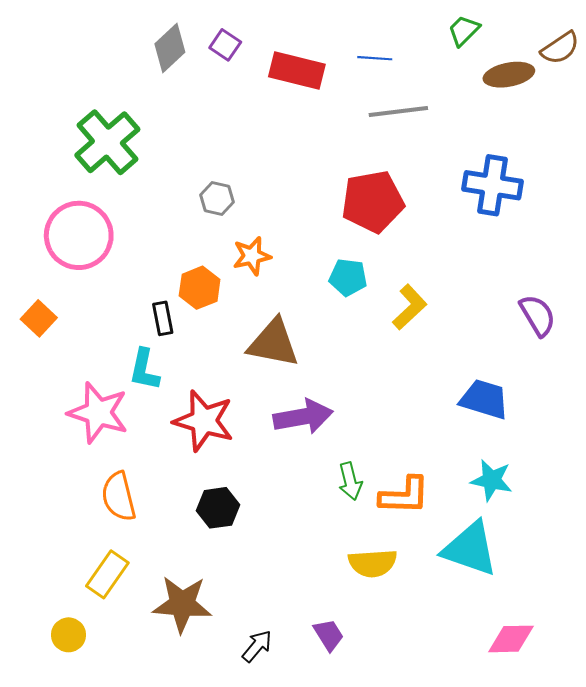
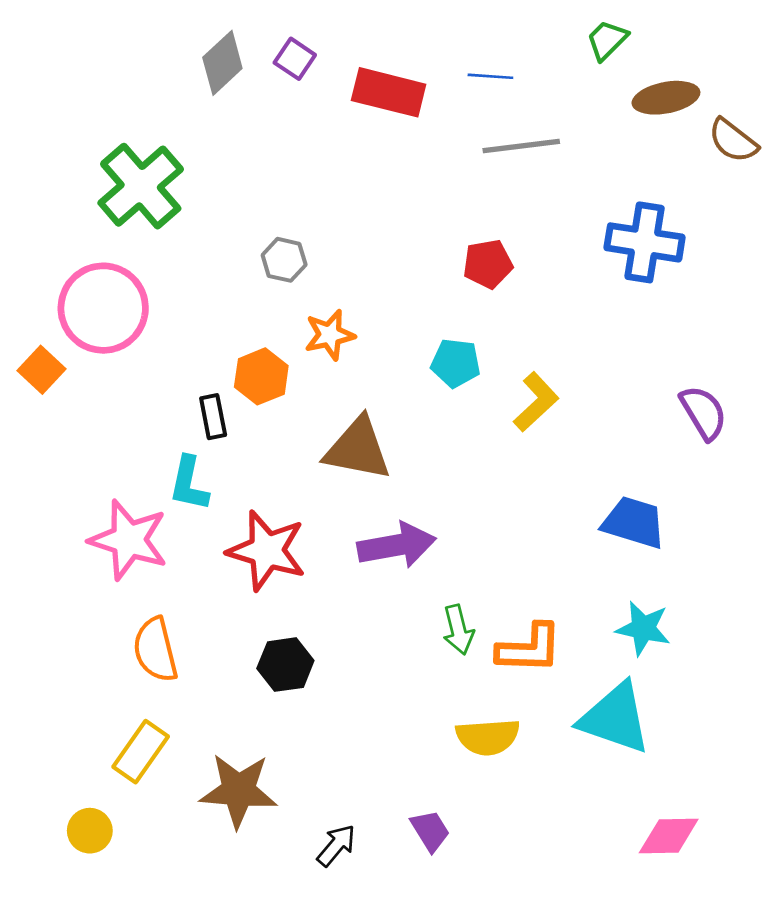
brown semicircle: (560, 48) -> (733, 141), moved, turned 72
red pentagon: (373, 202) -> (488, 264), size x0.6
orange square: (39, 318) -> (42, 370), moved

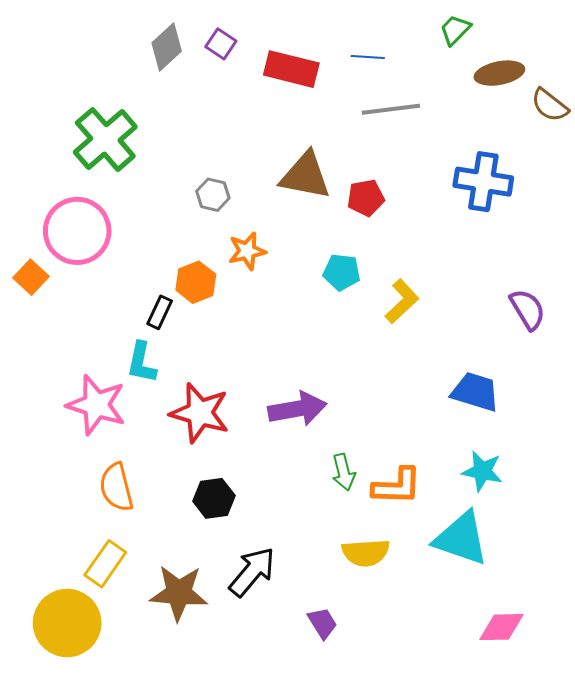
black rectangle: (213, 417) -> (160, 312), turned 36
brown triangle: (358, 449) -> (305, 176), moved
yellow circle: (90, 831) -> (67, 623), size x2.0
black arrow: (336, 845) -> (252, 572), moved, size x1.6

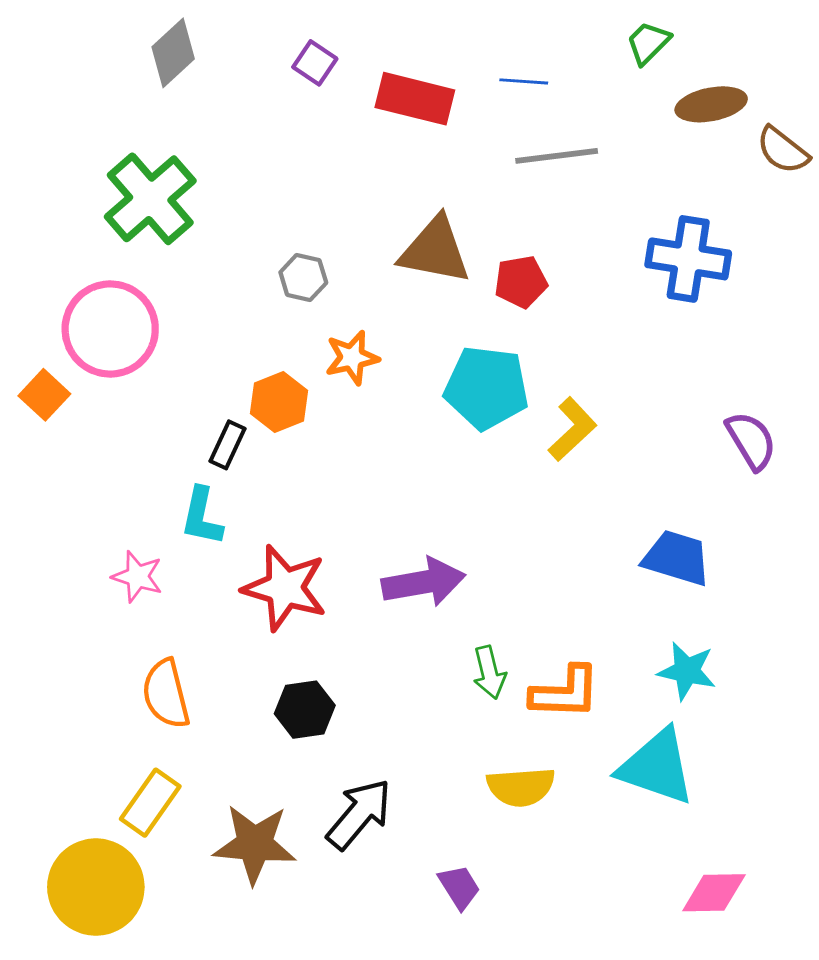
gray diamond: (167, 47) -> (173, 53), moved
cyan pentagon: (342, 272) -> (486, 388), size x1.6
pink star: (96, 405) -> (137, 577), size x0.6

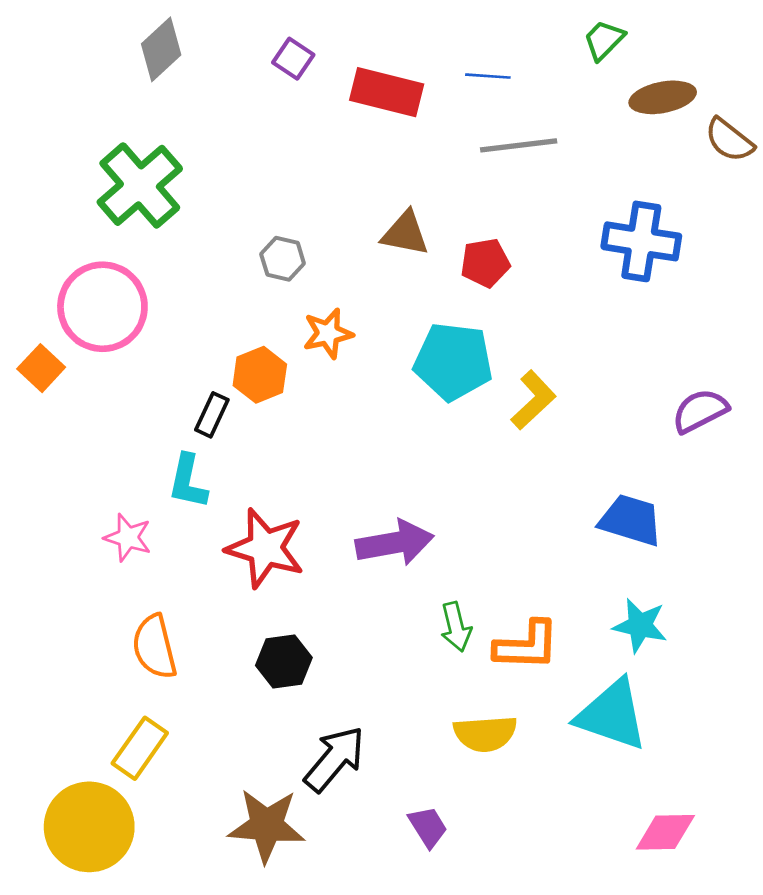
brown triangle: (435, 250) -> (405, 233), size x0.7
purple semicircle: (751, 441) -> (700, 411), turned -86
brown star: (255, 844) -> (267, 826), moved

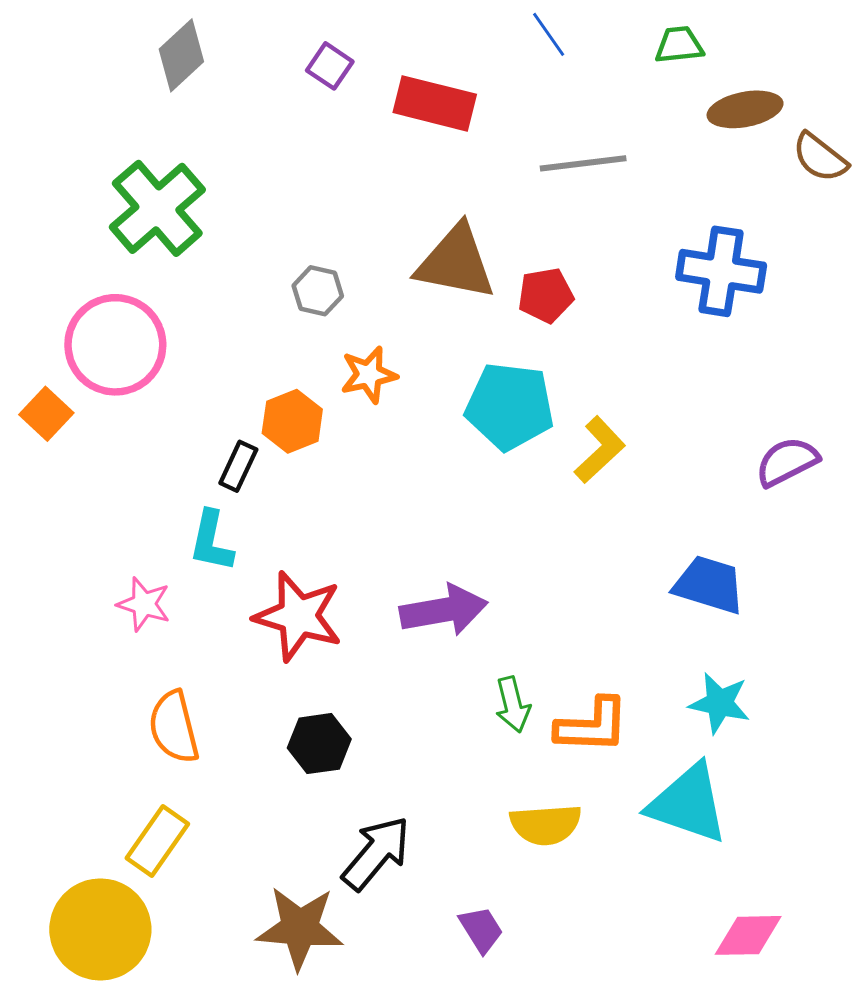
green trapezoid: (604, 40) -> (679, 45), turned 39
blue line: (488, 76) -> (549, 34), moved, turned 51
brown triangle: (405, 233) -> (456, 262), size x1.5

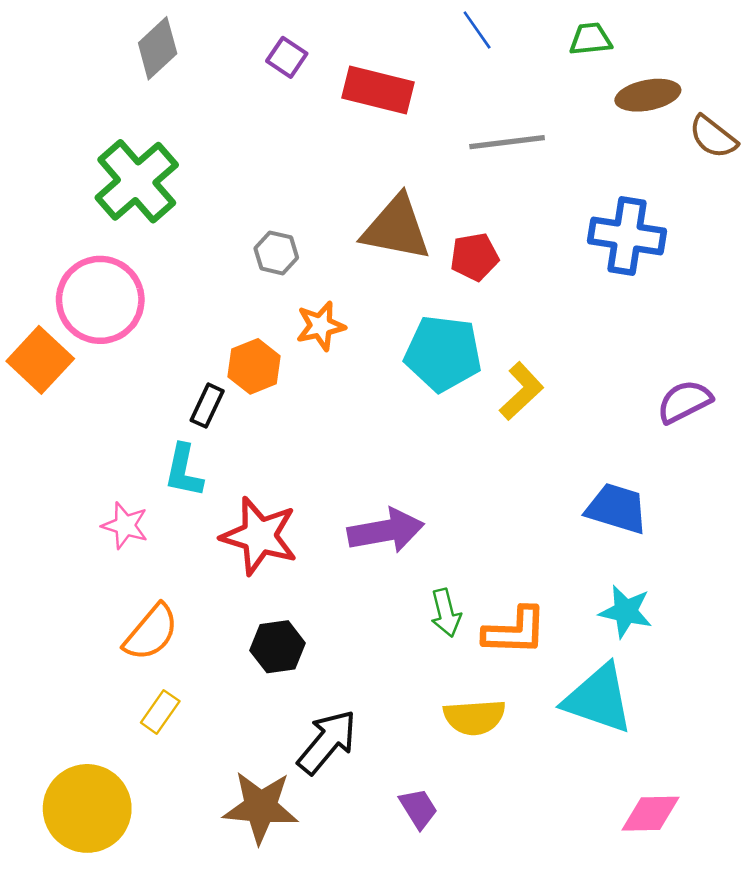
orange square: (46, 414) -> (40, 360), size x1.4
orange semicircle: (174, 727) -> (151, 632), turned -126
yellow rectangle: (157, 841) -> (160, 712), moved, size x0.7

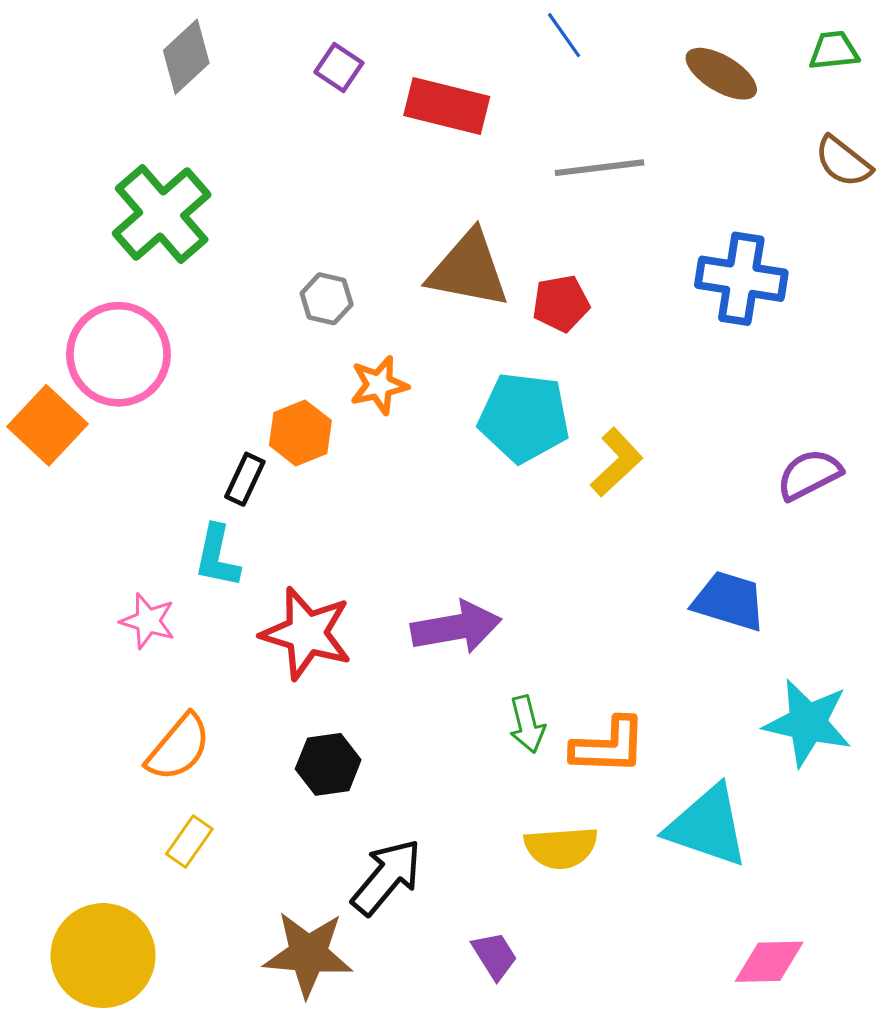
green trapezoid: (591, 39) -> (834, 51), moved
brown ellipse: (648, 95) -> (721, 74), moved, turned 42
cyan star: (626, 612) -> (808, 723), moved, size x1.4

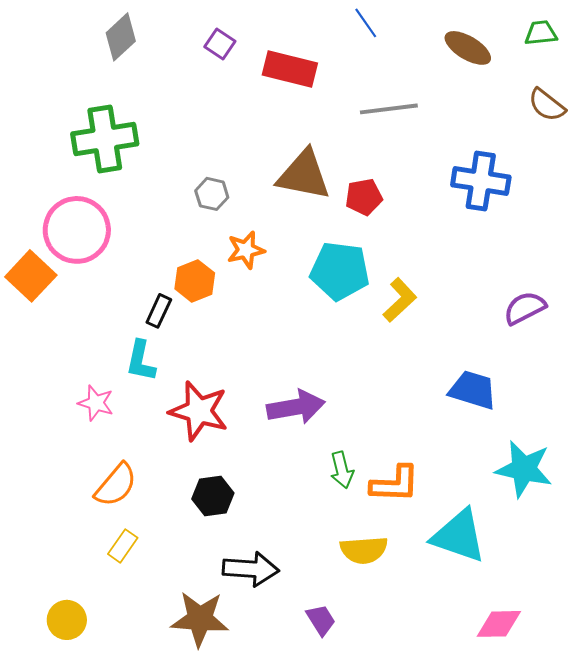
green cross: (162, 214) -> (105, 139), turned 32
black arrow: (387, 877) -> (251, 569), turned 54
yellow circle: (103, 956) -> (67, 620), size x0.6

